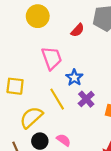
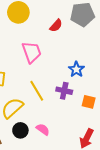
blue star: (74, 78) -> (76, 69), moved
purple cross: (86, 99) -> (64, 91), turned -35

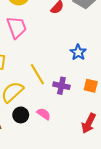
pink trapezoid: (32, 52) -> (17, 27), moved
purple cross: (64, 91) -> (61, 86), moved

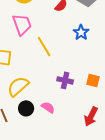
blue star: (78, 52) -> (81, 32), moved
yellow line: (37, 74) -> (44, 46), moved

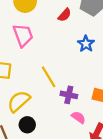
yellow line: (44, 46) -> (49, 77), moved
pink semicircle: (48, 107) -> (78, 117), moved

